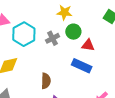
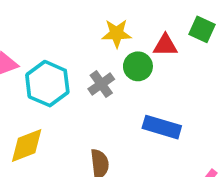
red triangle: (88, 45) -> (165, 45), moved

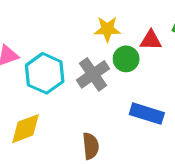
gray cross: (101, 84) -> (93, 74), size x1.4

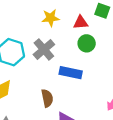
green circle: (126, 59) -> (87, 43), moved
blue rectangle: (147, 114) -> (71, 73), moved

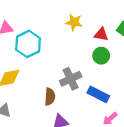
gray cross: (44, 49) -> (71, 79), moved
blue rectangle: (71, 73) -> (98, 94), moved

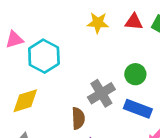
red triangle: (101, 34) -> (134, 22), moved
green circle: (101, 56) -> (135, 74), moved

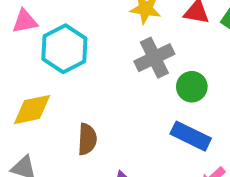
gray cross: (101, 93) -> (154, 58), moved
brown semicircle: (78, 118) -> (87, 139), moved

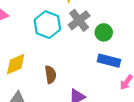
cyan hexagon: (64, 49) -> (47, 25), moved

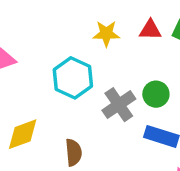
gray cross: (79, 20) -> (119, 105), moved

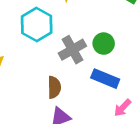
brown semicircle: (74, 152) -> (54, 87), moved

